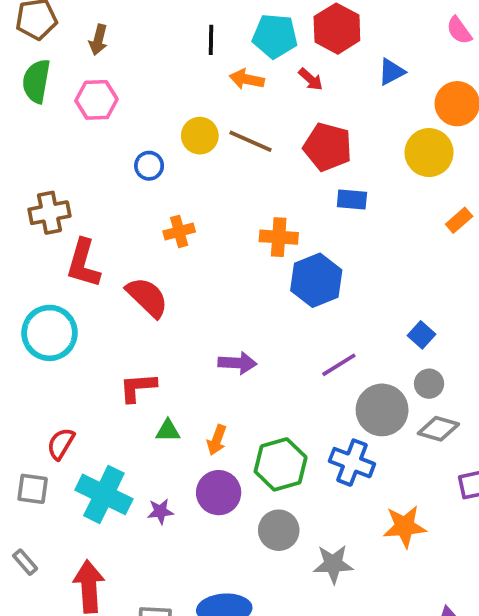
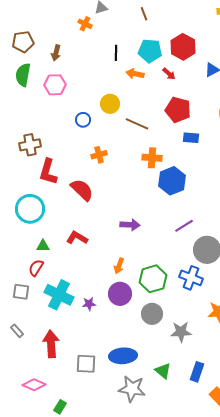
brown line: (251, 141) -> (137, 124), moved
red L-shape: (138, 387) -> (77, 238), turned 35
green triangle: (168, 431) -> (43, 246), moved

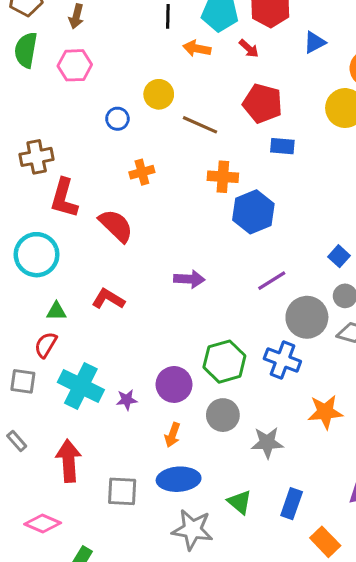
orange arrow: (119, 266) -> (172, 435), moved

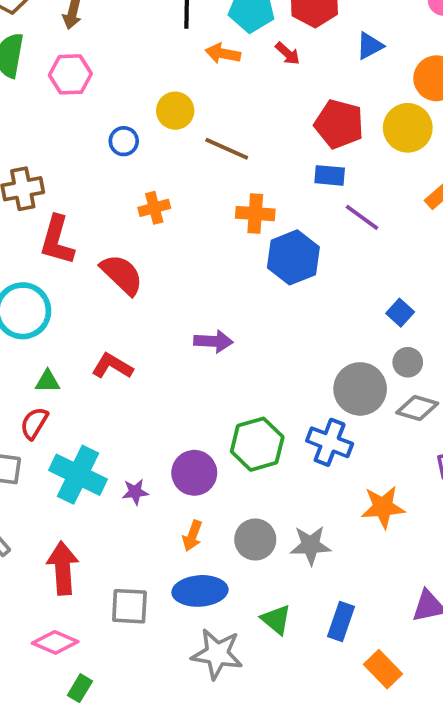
red pentagon: (263, 103) -> (339, 124), moved
purple line: (272, 281) -> (362, 217), moved, turned 68
gray circle: (223, 415) -> (255, 540), moved
pink diamond: (43, 523) -> (55, 642), moved

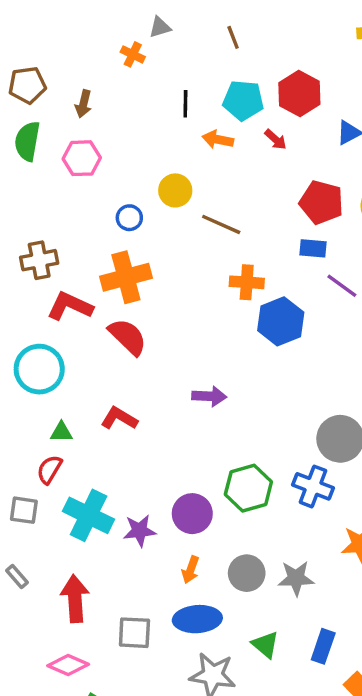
orange cross: (154, 208) -> (126, 277), moved, size x1.8
red L-shape: (57, 240) -> (70, 306), turned 99
purple star: (135, 492) -> (140, 531), size x1.4

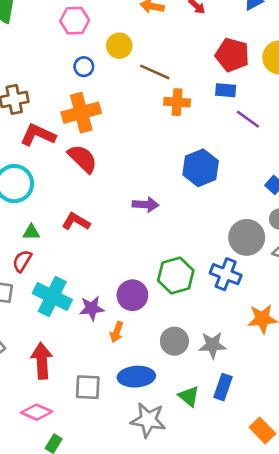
pink hexagon: (82, 158) -> (75, 21), moved
orange cross: (247, 282) -> (177, 102), moved
blue hexagon: (281, 321) -> (201, 168), moved
orange arrow: (191, 570) -> (117, 332), moved
blue rectangle: (323, 646) -> (223, 387), moved

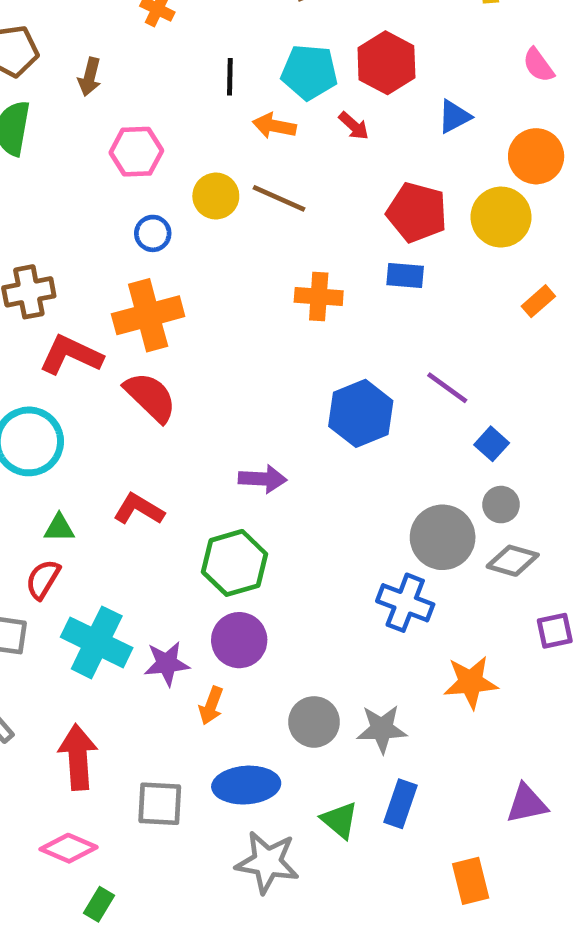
brown line: (155, 72) -> (279, 198), moved
purple line: (248, 119) -> (447, 388), moved
green hexagon: (176, 275) -> (235, 563), moved
orange rectangle: (262, 430) -> (471, 881), turned 30

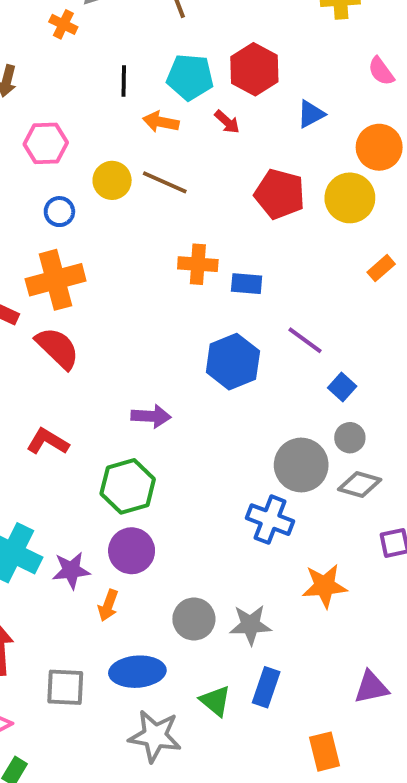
blue rectangle: (405, 275) -> (247, 284), moved

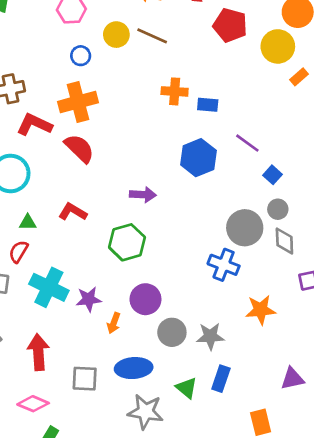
red pentagon: (280, 194) -> (230, 25), moved
orange rectangle: (381, 268) -> (299, 77), moved
gray diamond: (360, 484) -> (284, 241), turned 72
purple circle: (132, 551) -> (145, 299), moved

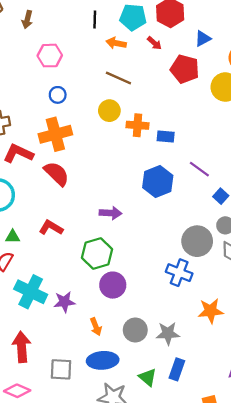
yellow circle: (116, 35) -> (109, 111), moved
purple circle: (145, 299) -> (113, 285), moved
orange arrow: (114, 323) -> (96, 327), moved, turned -42

